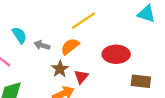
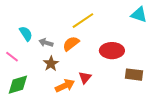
brown star: (60, 69) -> (51, 64), moved
red triangle: (81, 77) -> (85, 78), moved

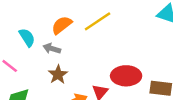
orange semicircle: (71, 44) -> (62, 25), moved
red ellipse: (112, 51) -> (126, 76), moved

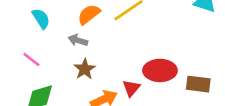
cyan semicircle: (27, 37) -> (41, 18), moved

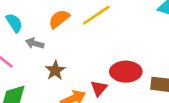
gray arrow: (78, 40) -> (35, 43), moved

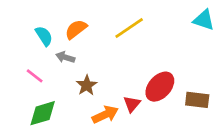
orange semicircle: (59, 19) -> (76, 29), moved
red ellipse: (126, 72) -> (160, 87), turned -48

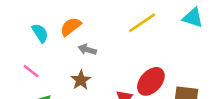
yellow line: (129, 28) -> (142, 23), moved
gray arrow: (65, 57) -> (87, 50), moved

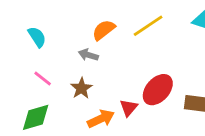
orange semicircle: (71, 27) -> (104, 30), moved
pink line: (31, 71) -> (43, 79), moved

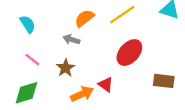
red ellipse: (158, 90) -> (129, 53), moved
red triangle: (129, 108) -> (106, 84), turned -35

